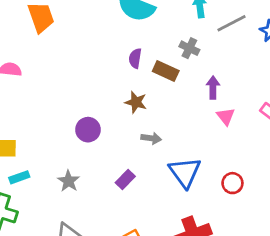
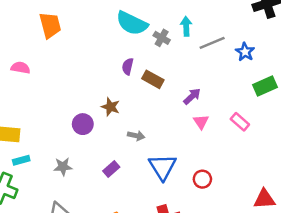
gray cross: (189, 48) -> (162, 38), moved
purple arrow: (213, 87) -> (192, 96), turned 42
brown star: (136, 102) -> (110, 107), moved
gray star: (69, 181) -> (63, 167), turned 30

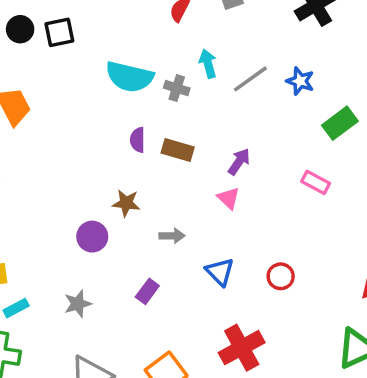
pink triangle: (201, 122) -> (229, 198), moved
blue triangle: (163, 167) -> (220, 272), size x0.7

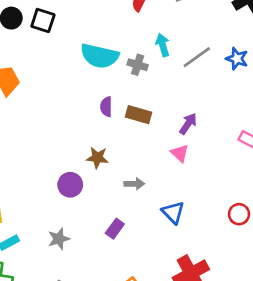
black square: (59, 32) -> (43, 20), turned 30
red circle: (281, 276) -> (239, 214), moved

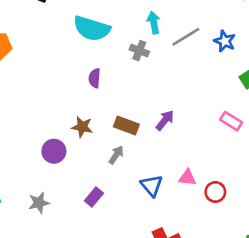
gray cross: (138, 65) -> (139, 51), moved
brown rectangle: (139, 115) -> (126, 126), moved
purple arrow: (188, 124) -> (165, 120), moved
pink triangle: (180, 153) -> (187, 178), moved, turned -42
gray arrow: (134, 184) -> (116, 155), turned -60

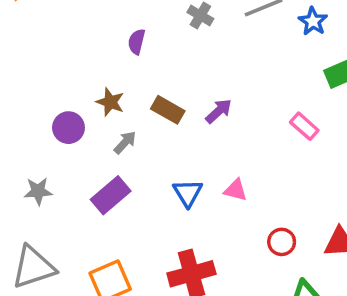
gray arrow: (116, 155) -> (125, 142), moved
red circle: (215, 192) -> (282, 242), moved
purple rectangle: (94, 197) -> (111, 195), size x1.5

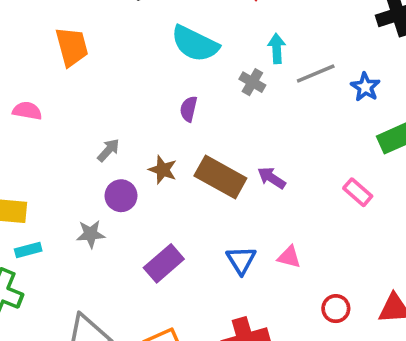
brown rectangle: (168, 110) -> (220, 177), size x1.5
purple arrow: (219, 111) -> (272, 178), turned -104
gray arrow: (125, 142) -> (108, 150), moved
gray star: (38, 191) -> (91, 234), moved

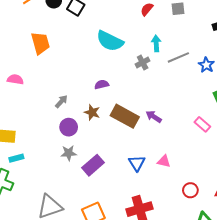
gray cross: (252, 82) -> (143, 62), turned 32
purple semicircle: (189, 109) -> (102, 85), moved, turned 64
gray star: (91, 234) -> (69, 153), moved

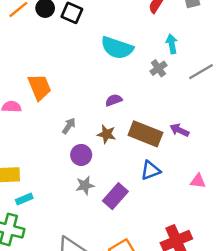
orange trapezoid: (40, 43) -> (39, 87), moved
gray line: (178, 57) -> (201, 72), moved
blue triangle: (137, 163) -> (150, 170), moved, turned 48

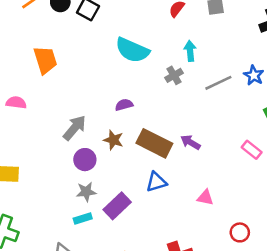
orange trapezoid: (39, 87) -> (45, 60), moved
gray arrow: (69, 126) -> (75, 128), size x1.5
cyan rectangle: (24, 199) -> (83, 219), moved

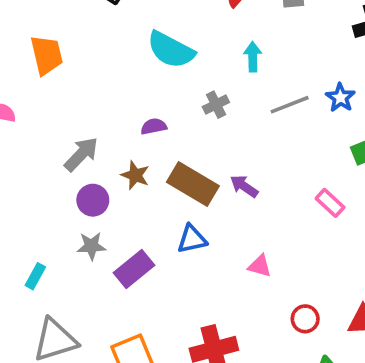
gray cross: (174, 75) -> (216, 105), moved
cyan rectangle: (83, 219) -> (35, 276), moved, turned -48

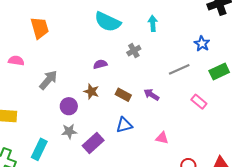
gray line: (290, 105) -> (179, 69), moved
gray arrow: (81, 154) -> (48, 80), moved
brown rectangle: (193, 184) -> (123, 95), size x0.6
cyan rectangle: (35, 276) -> (39, 149), size x1.5

